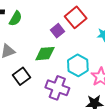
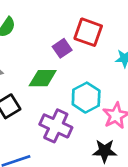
red square: (76, 17) -> (88, 32), turned -35

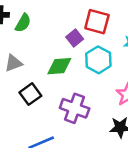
cyan hexagon: (86, 98) -> (98, 60), moved

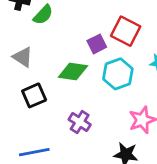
gray triangle: (13, 63) -> (23, 57), turned 42
purple cross: (75, 108) -> (80, 122), size x0.7

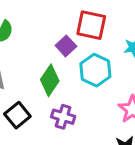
green diamond: (73, 71) -> (50, 80), turned -48
purple cross: (80, 122) -> (63, 117), moved

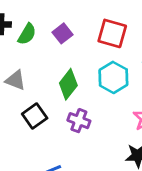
purple square: (66, 46) -> (63, 33), moved

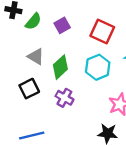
gray triangle: (15, 80) -> (36, 57), moved

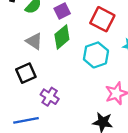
green diamond: (60, 67) -> (62, 37), moved
purple cross: (64, 98) -> (50, 97), moved

